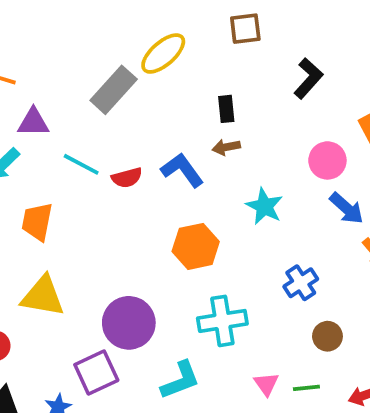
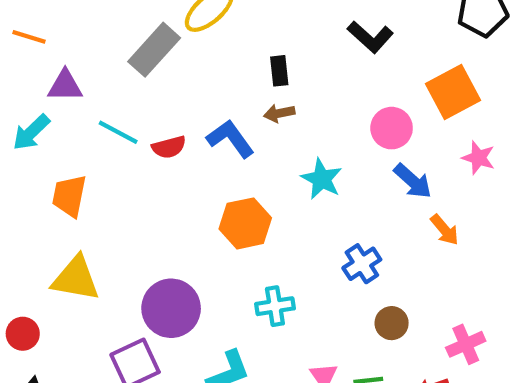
black L-shape: (308, 78) -> (370, 37), turned 90
cyan cross: (222, 321) -> (275, 306), size x0.7

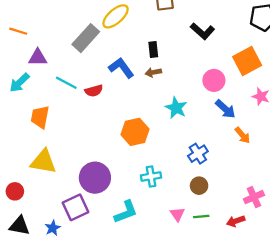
blue L-shape: (230, 139) -> (121, 68), moved
brown circle: (392, 323) -> (199, 186), moved

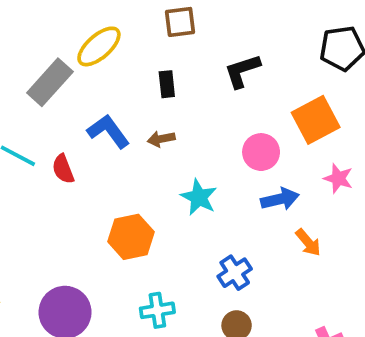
black L-shape: (202, 31) -> (242, 71), turned 120
black rectangle: (153, 50) -> (167, 84), moved
red semicircle: (94, 91) -> (63, 169), turned 84
blue arrow: (225, 109) -> (280, 199), turned -55

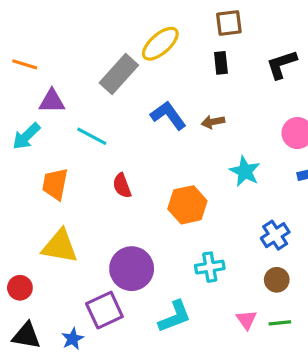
black rectangle: (167, 84) -> (221, 63), moved
red semicircle: (63, 169) -> (122, 186), moved

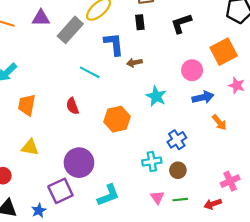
purple triangle: (52, 101) -> (41, 18), moved
blue L-shape: (168, 115) -> (114, 44), moved, turned 30
cyan line: (92, 136) -> (90, 72), moved
yellow triangle: (60, 246) -> (30, 147), size x0.7
cyan cross: (210, 267) -> (152, 162), moved

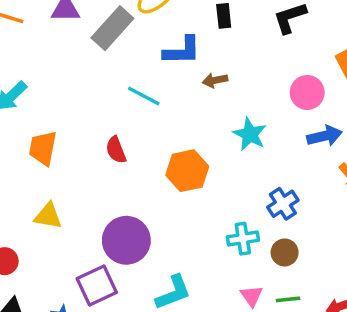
blue L-shape: (114, 44) -> (182, 51), turned 95

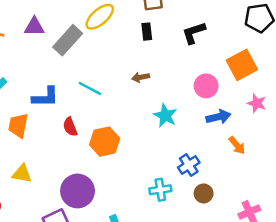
blue L-shape: (182, 51) -> (45, 97), moved
orange hexagon: (187, 171) -> (105, 142), moved
brown circle: (285, 252) -> (204, 193), moved

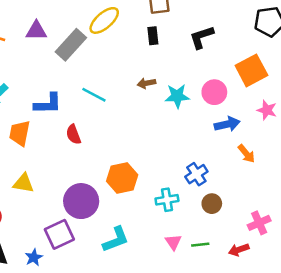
cyan star: (165, 116) -> (177, 96), moved, turned -30
orange hexagon: (105, 142) -> (122, 178), moved

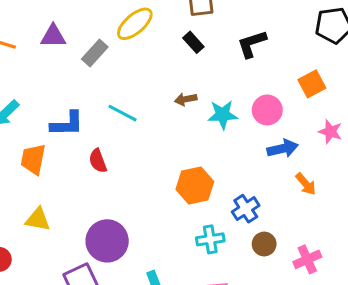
black rectangle: (153, 36) -> (193, 42), turned -36
gray rectangle: (71, 45) -> (95, 53), size x0.7
orange square: (251, 70) -> (312, 84), size x0.7
orange hexagon: (122, 178) -> (195, 185), moved
pink cross: (259, 223) -> (307, 259), moved

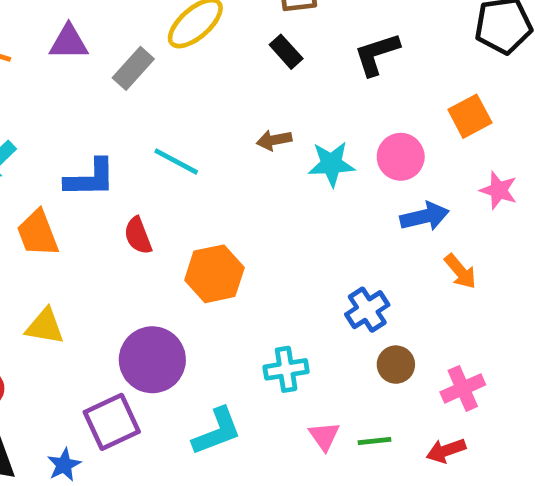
orange trapezoid: (33, 159) -> (38, 233), turned -32
orange hexagon: (195, 185) -> (214, 274), moved
cyan cross: (210, 239) -> (286, 369), moved

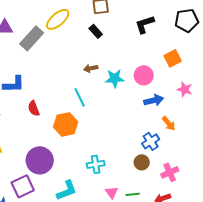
black L-shape: (377, 54) -> (145, 24), moved
gray rectangle: (133, 68) -> (32, 38), size x1.4
cyan line: (176, 162) -> (80, 97), moved, turned 36
blue cross: (367, 310) -> (151, 141), moved

